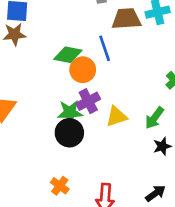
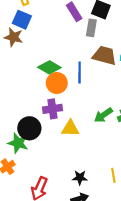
green star: (70, 112) -> (18, 143), moved
green arrow: (155, 118) -> (103, 115), moved
black star: (162, 146) -> (80, 178), moved

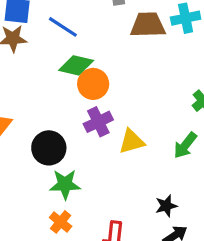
blue line: (80, 72) -> (63, 27), moved, turned -40
green arrow: (103, 115) -> (185, 145), moved
black circle: (29, 128) -> (49, 148), moved

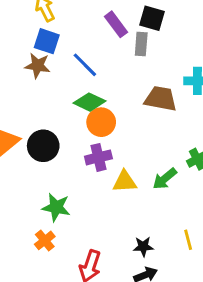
brown trapezoid: (148, 25) -> (161, 99), moved
green arrow: (185, 145) -> (165, 179), moved
black circle: (49, 148) -> (43, 146), moved

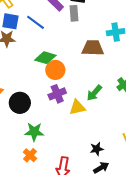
blue line: (85, 65) -> (36, 22), moved
black circle: (43, 146) -> (20, 103), moved
green arrow: (165, 179) -> (94, 93), moved

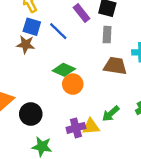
gray rectangle: (74, 13) -> (107, 35), moved
purple cross: (57, 94) -> (76, 128), moved

